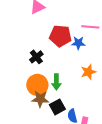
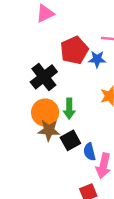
red pentagon: (60, 36) -> (74, 50), turned -30
black cross: (36, 57) -> (44, 77), size x1.5

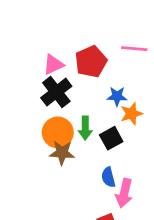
pink triangle: (45, 13) -> (53, 65), moved
blue star: (97, 59) -> (117, 96), moved
black square: (70, 140) -> (111, 138), moved

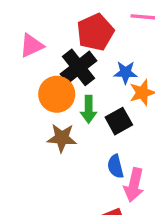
pink triangle: (53, 65) -> (32, 46), moved
black cross: (56, 92) -> (79, 67), moved
orange circle: (58, 132) -> (57, 94), moved

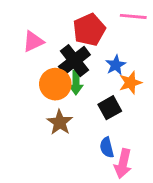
blue star: (126, 72) -> (116, 65), turned -30
green arrow: (89, 109) -> (76, 83), moved
brown star: (62, 138) -> (60, 122), turned 30

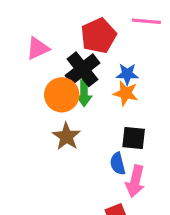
blue star: (116, 65) -> (127, 74), turned 30
orange star: (130, 83) -> (126, 93), moved, turned 30
black square: (110, 108) -> (134, 138), moved, turned 35

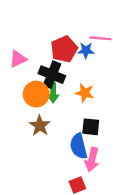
black cross: (82, 69) -> (52, 75), turned -30
blue star: (127, 74) -> (86, 50), moved
blue semicircle: (118, 164) -> (79, 146), size x1.5

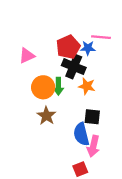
black cross: (52, 75) -> (74, 67), moved

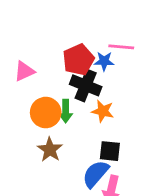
blue semicircle: (81, 134) -> (96, 174), turned 55

